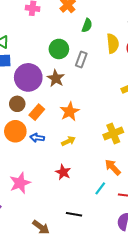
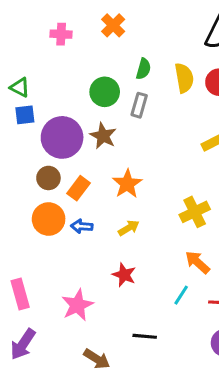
green semicircle: (87, 25) -> (143, 69), moved
pink star: (20, 183) -> (77, 305), moved

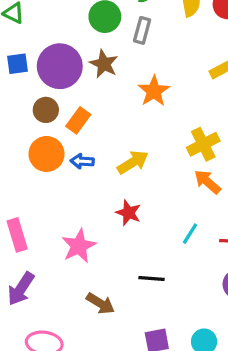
blue square: (25, 115) -> (17, 64), moved
orange star: (127, 184) -> (154, 91), moved
yellow arrow: (129, 228) -> (133, 162), size x1.4
orange arrow: (197, 262) -> (207, 182), moved

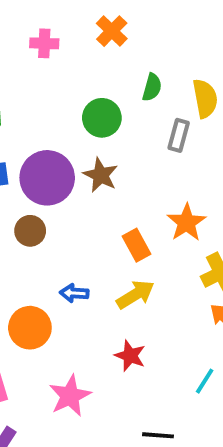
gray rectangle: (142, 30) -> (179, 135), moved
orange star: (154, 91) -> (186, 223), moved
orange rectangle: (78, 120) -> (137, 245), moved, turned -65
orange circle: (47, 154) -> (30, 328), moved

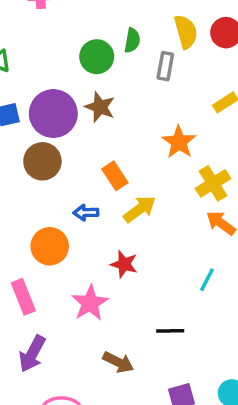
green semicircle: (152, 87) -> (132, 40), moved
brown circle: (30, 231) -> (42, 161), size x1.4
orange rectangle: (137, 245) -> (115, 176), moved
red star: (130, 356) -> (124, 264), moved

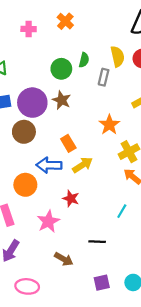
blue arrow: (86, 213) -> (49, 165), size x1.6

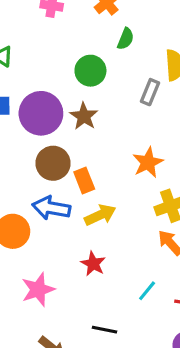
green semicircle: (84, 60) -> (126, 39), moved
brown circle: (24, 132) -> (53, 163), moved
red star: (71, 199) -> (93, 264), moved

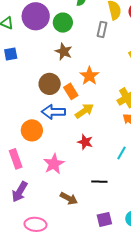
purple circle: (41, 113) -> (36, 16), moved
orange star: (148, 162) -> (89, 76), moved

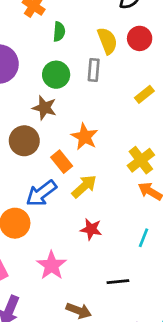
green circle: (63, 23) -> (56, 75), moved
brown circle: (50, 84) -> (24, 141), moved
blue arrow: (53, 112) -> (41, 193), turned -30

